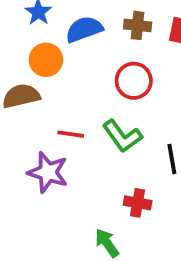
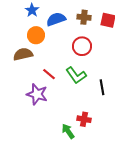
red line: (71, 134) -> (49, 74), turned 32
red cross: (138, 203) -> (84, 119), moved

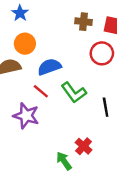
blue semicircle: (56, 19) -> (49, 67), moved
red circle: (82, 46) -> (102, 53), moved
red cross: (84, 119) -> (84, 146), turned 32

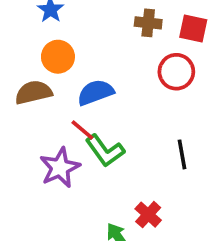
green L-shape: (74, 92) -> (105, 151), moved
purple star: (26, 116) -> (60, 168), turned 30

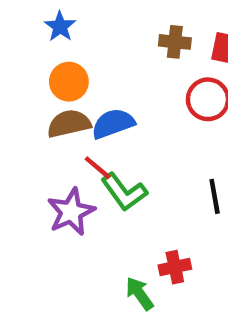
brown semicircle: (34, 92) -> (69, 124), moved
red cross: (148, 215) -> (175, 267), turned 36

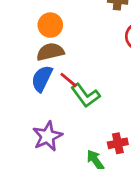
blue semicircle: (113, 124) -> (42, 79), moved, turned -44
purple star: (71, 212) -> (47, 136), moved

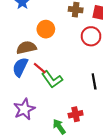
orange circle: (50, 25) -> (46, 29), moved

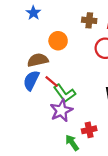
purple star: (24, 109) -> (61, 110), moved

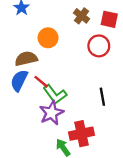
brown cross: (89, 20) -> (82, 16), turned 32
red cross: (89, 130) -> (82, 134), size x1.5

